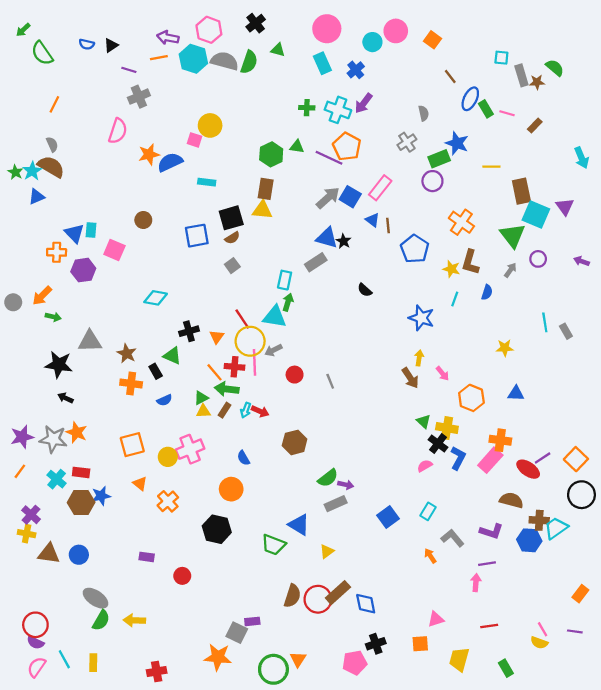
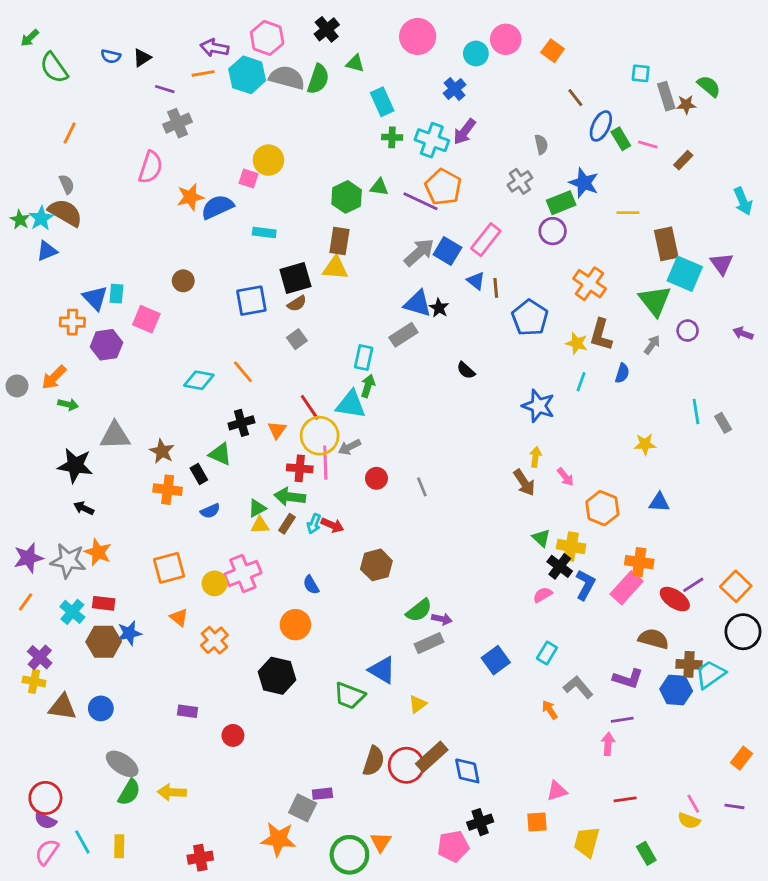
cyan rectangle: (322, 63) -> (382, 102), moved
orange line: (215, 372) -> (243, 372), moved

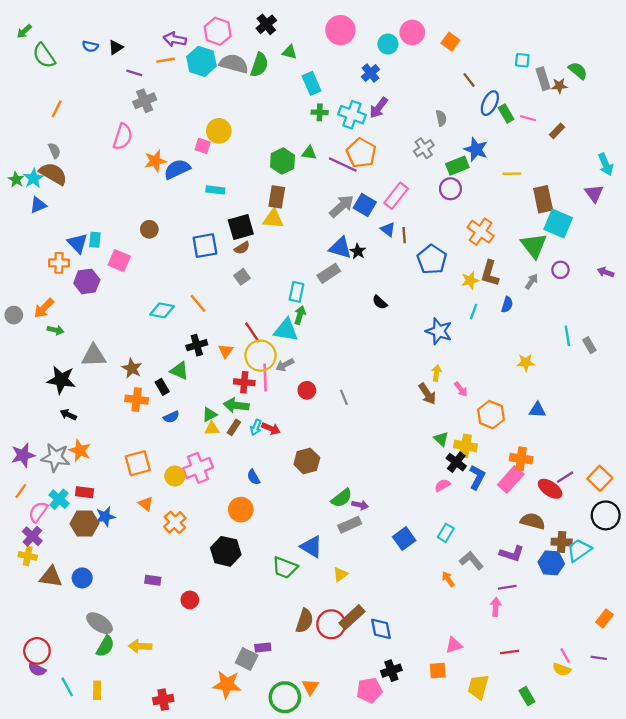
purple triangle: (722, 264) -> (594, 193), moved
yellow star: (577, 343) -> (470, 280), turned -30
pink semicircle: (47, 852) -> (38, 512), moved

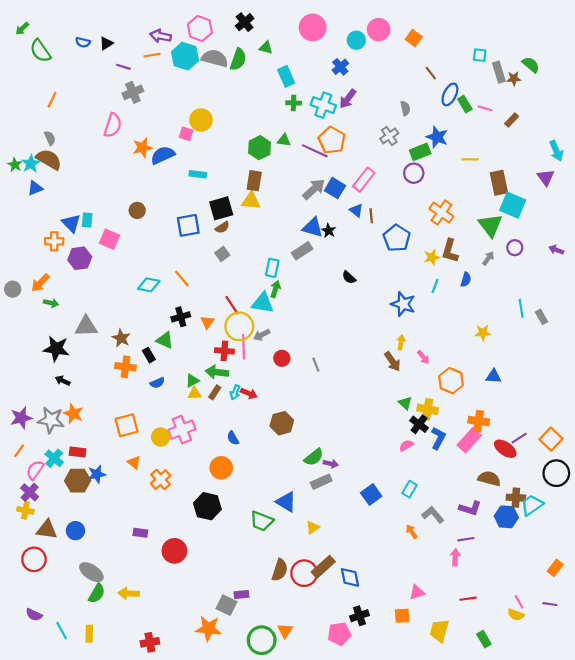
red circle: (190, 600) -> (174, 551), size x1.5
red circle: (37, 651) -> (34, 559), moved

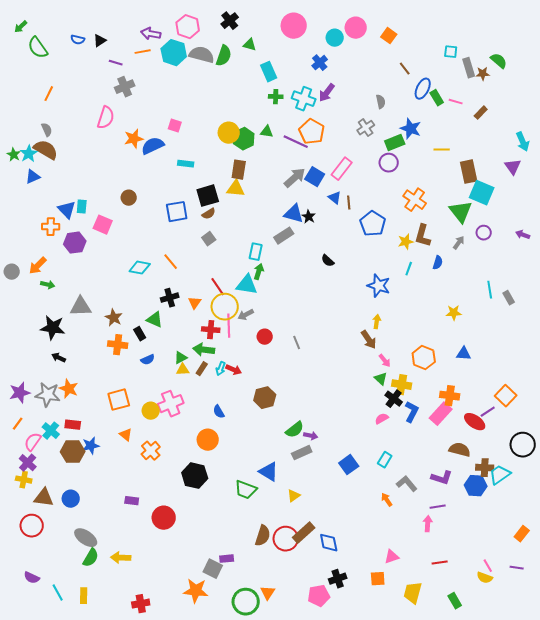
yellow circle: (201, 120) -> (229, 133), moved
pink arrow: (423, 357) -> (385, 361), moved
orange square: (551, 439) -> (506, 396), moved

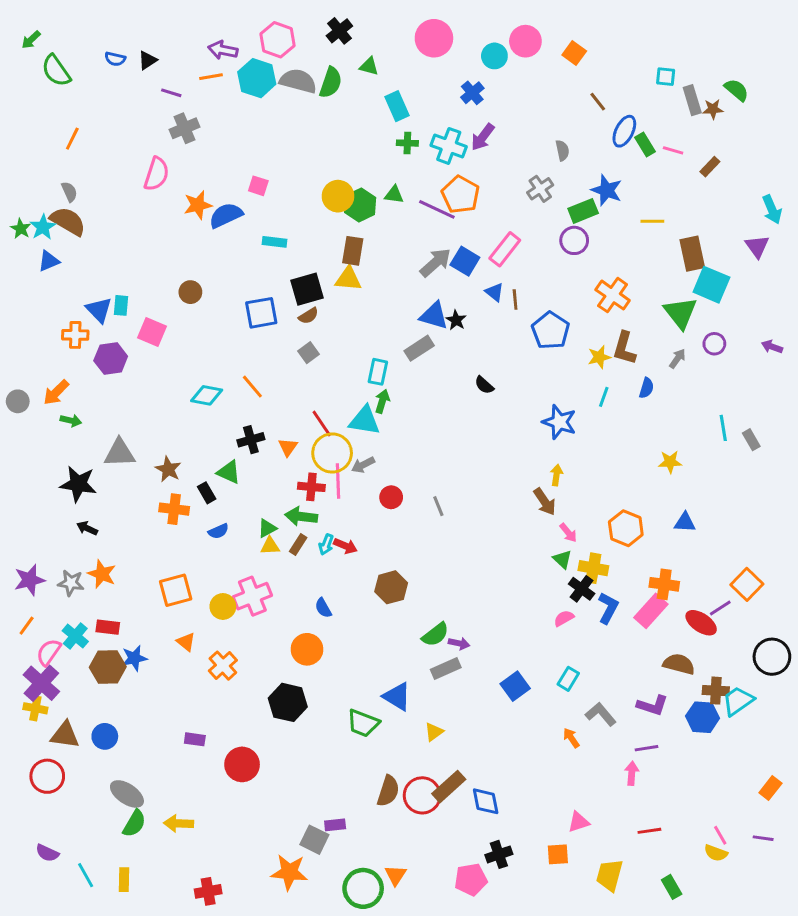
gray star: (48, 395) -> (71, 583), size x0.7
purple cross: (28, 463) -> (41, 683), size x1.4

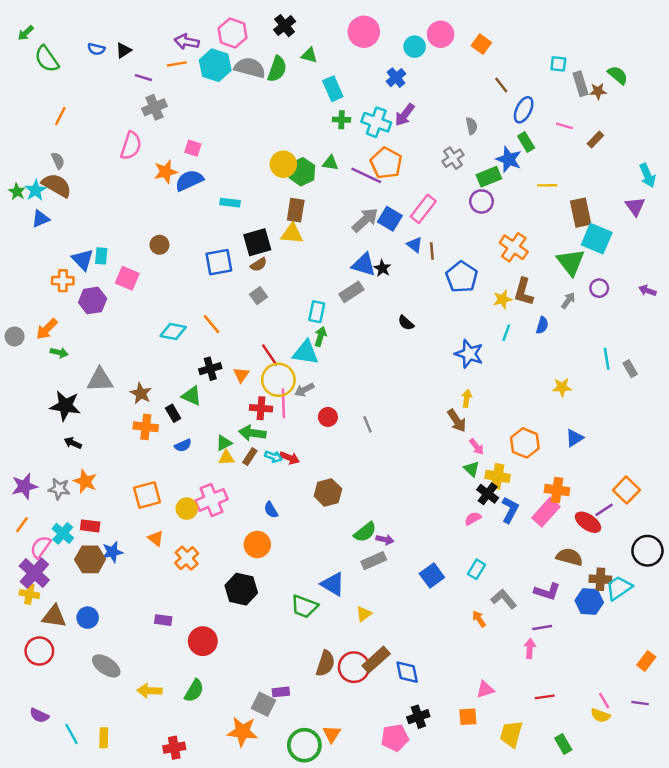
green rectangle: (645, 144) -> (526, 142), moved
pink square: (258, 186) -> (193, 148), moved
blue triangle: (685, 522) -> (574, 438), turned -36
cyan arrow: (326, 544) -> (273, 457), turned -91
green semicircle: (134, 823) -> (194, 691), moved

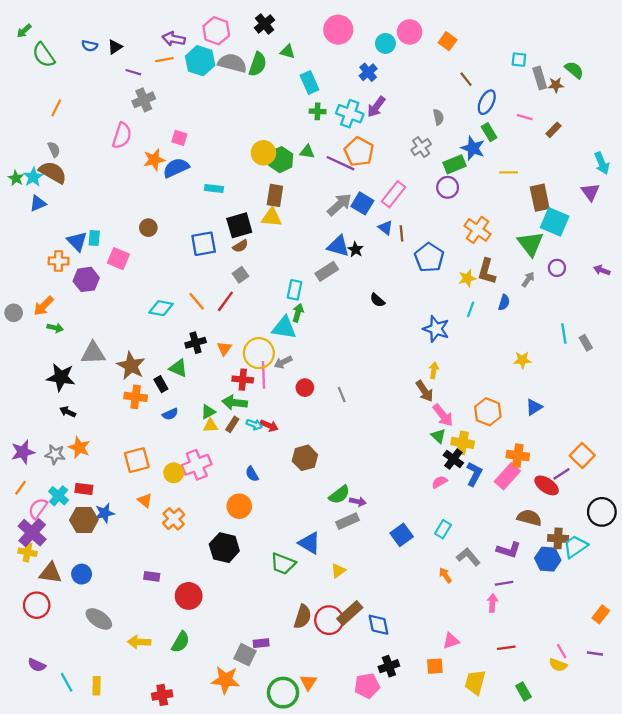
red line: (270, 355) -> (225, 301), moved, turned 70
brown star: (141, 393) -> (131, 366), size x1.4
pink arrow: (477, 447) -> (443, 415), size x1.5

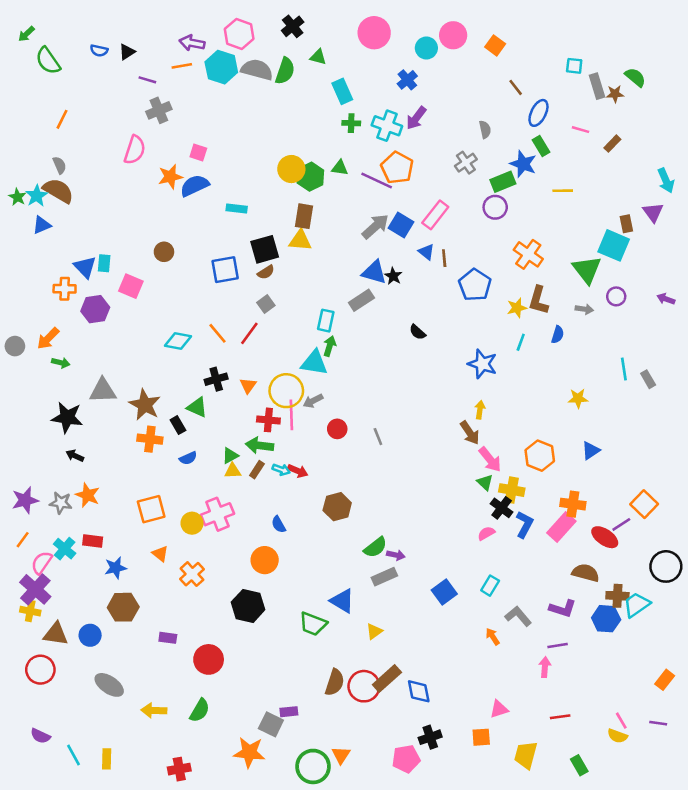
brown rectangle: (540, 198) -> (626, 224), moved, size x0.6
gray arrow: (528, 279) -> (584, 309), turned 63
brown hexagon: (84, 520) -> (123, 607), moved

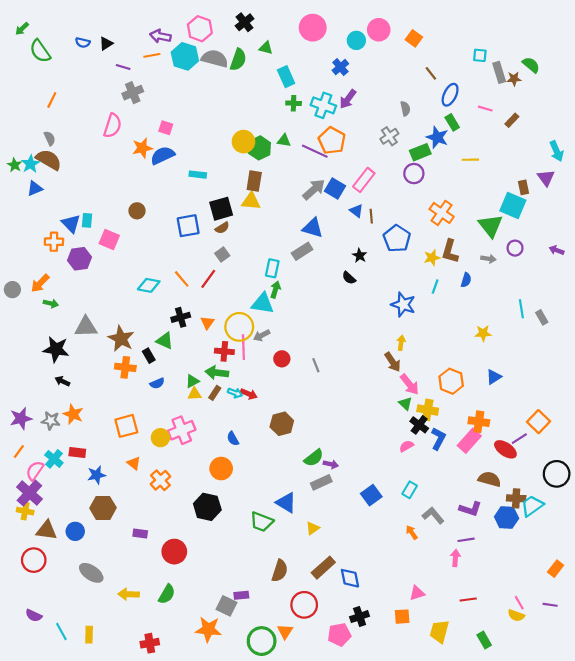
black star: (393, 276) -> (360, 256), moved
red circle: (364, 686) -> (304, 605), moved

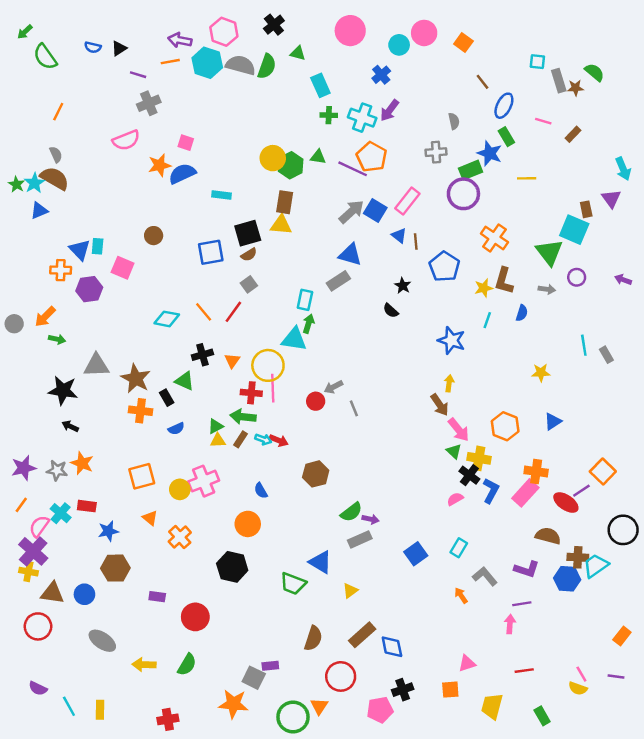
pink semicircle: (113, 126) -> (126, 140), turned 50
gray cross: (389, 136) -> (436, 152), turned 30
purple circle: (414, 174) -> (463, 194), size x1.4
gray arrow: (262, 335) -> (334, 387), moved

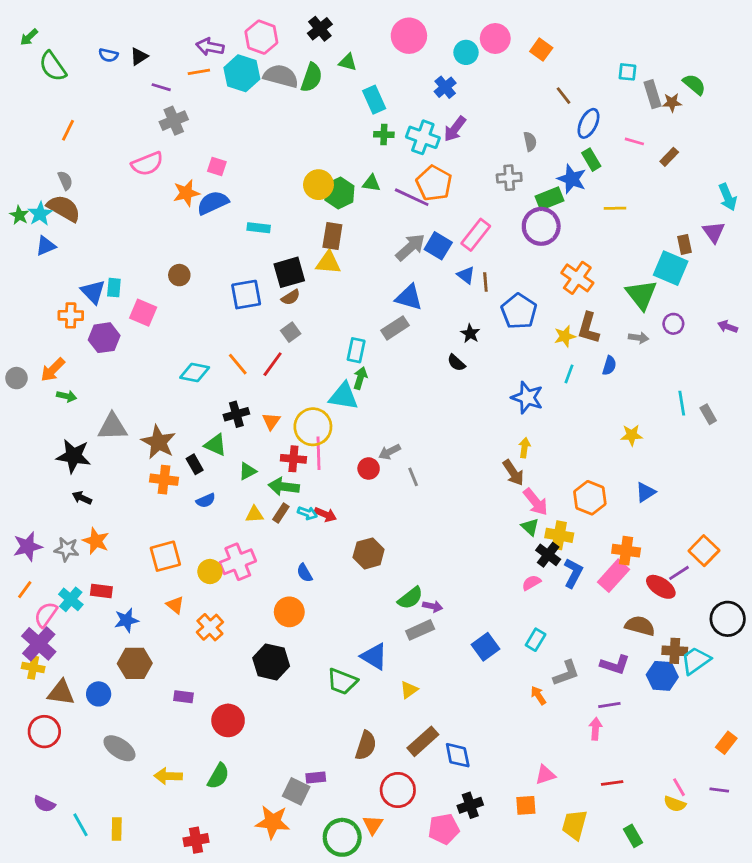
green triangle: (216, 426) -> (248, 471), moved
gray L-shape: (485, 576) -> (566, 673), turned 110

